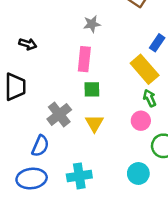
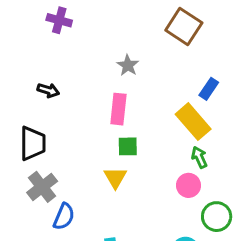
gray star: (92, 24) -> (128, 65), turned -30
gray cross: (59, 114) -> (42, 187), moved
yellow triangle: (94, 123) -> (115, 178), moved

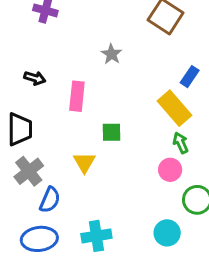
pink rectangle: (118, 109) -> (77, 96), moved
yellow triangle: (115, 178) -> (84, 162), moved

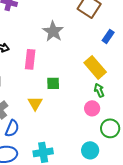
gray star: (111, 54) -> (53, 31), size x1.5
blue rectangle: (190, 77) -> (108, 36), moved

